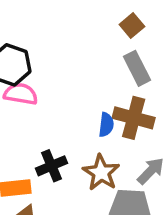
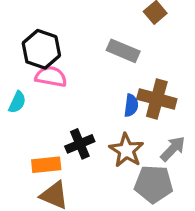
gray rectangle: (137, 68) -> (123, 51), moved, turned -40

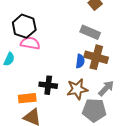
gray rectangle: (123, 51) -> (90, 32), moved
black cross: (80, 144) -> (48, 85), turned 30
brown star: (126, 150) -> (77, 89), turned 30

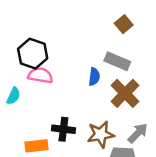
brown cross: (96, 57) -> (125, 93), turned 30
blue semicircle: (80, 61) -> (94, 77), moved

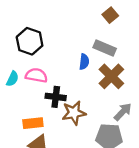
pink semicircle: (40, 75) -> (36, 75), moved
black cross: (63, 129) -> (56, 97), moved
brown star: (101, 134) -> (74, 113), moved

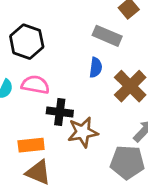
gray rectangle: (105, 48) -> (107, 36), moved

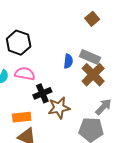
gray rectangle: (107, 36) -> (90, 57), moved
black cross: (60, 112) -> (42, 93), turned -30

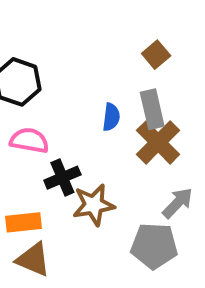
brown square: (92, 19) -> (156, 55), moved
gray rectangle: (90, 57) -> (152, 109), turned 54

